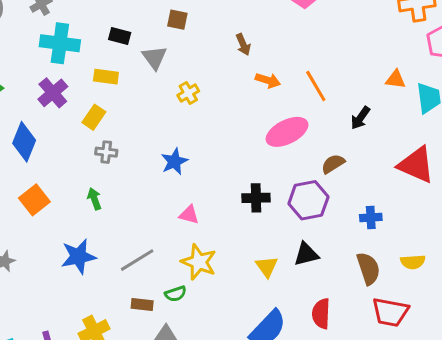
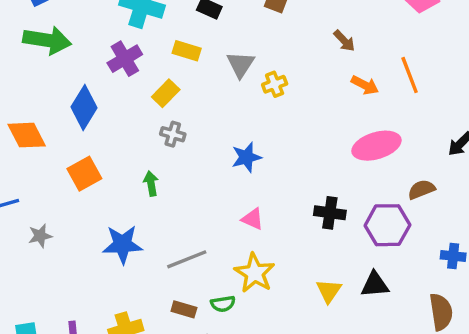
brown arrow: (243, 44) -> (344, 41), turned -30
gray triangle: (154, 58) -> (241, 64), moved
orange line: (316, 86) -> (410, 75), moved

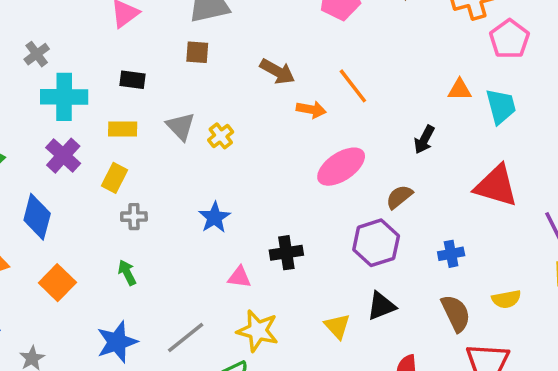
brown arrow: (344, 41) -> (277, 71), size x1.4
black cross: (330, 213) -> (286, 253), moved

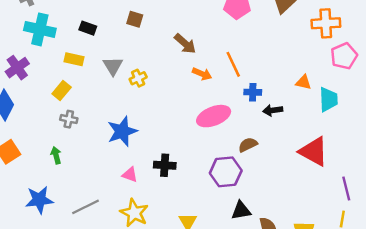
black arrow: (424, 140) -> (273, 110), turned 42
purple cross: (63, 156) -> (17, 68), moved
blue star: (215, 217) -> (122, 131), size x1.4
blue cross: (451, 254) -> (253, 92), moved
black triangle: (381, 306) -> (241, 211), moved

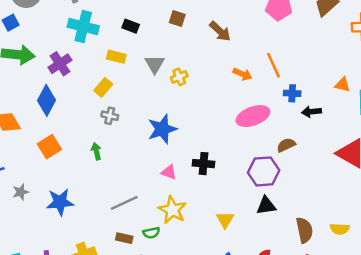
brown arrow: (185, 44) -> (220, 31), moved
blue star: (39, 200) -> (60, 202), moved
black triangle: (241, 211) -> (266, 206), moved

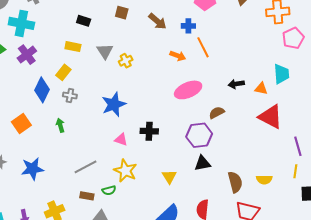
cyan cross: (83, 26) -> (21, 23), moved
orange triangle: (343, 85) -> (261, 89), moved
blue cross: (292, 93) -> (188, 26), moved
blue diamond: (46, 100) -> (42, 90), moved

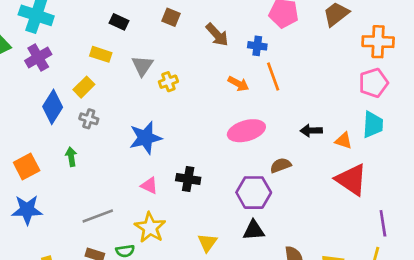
pink pentagon: (293, 38) -> (373, 83), moved
orange square: (21, 123) -> (27, 167), moved

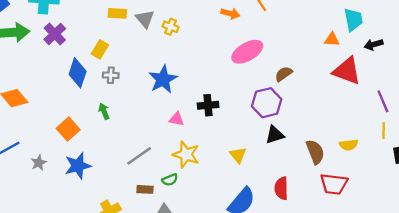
yellow rectangle: (101, 54) -> (117, 13), moved
yellow cross: (168, 82) -> (170, 27), turned -35
black arrow: (311, 131) -> (374, 45), moved

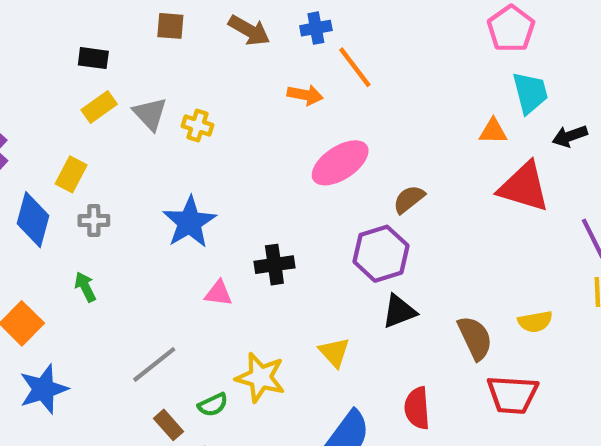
yellow rectangle: (117, 13) -> (99, 107), turned -36
yellow star: (186, 155) -> (260, 377), moved
brown rectangle: (145, 189) -> (169, 425), turned 49

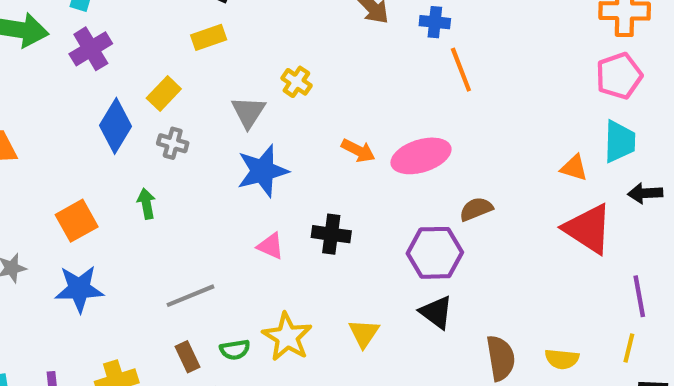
orange arrow: (305, 95) -> (358, 151), moved
gray triangle: (150, 114) -> (248, 112), moved
black triangle: (399, 311) -> (436, 312), turned 42

